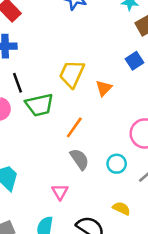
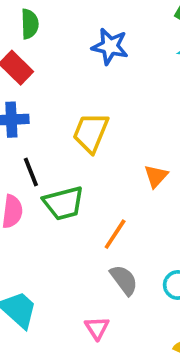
yellow trapezoid: (72, 74) -> (91, 133), moved

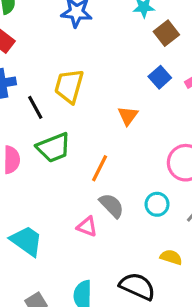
black line: (31, 172) -> (35, 107), moved
pink triangle: (97, 328) -> (87, 227), moved, turned -30

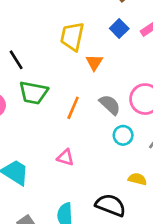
yellow trapezoid: (69, 86) -> (72, 36), moved
green trapezoid: (54, 148) -> (33, 93), turned 36
gray semicircle: (112, 206) -> (110, 105), moved

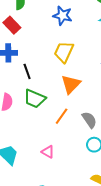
yellow trapezoid: (72, 36) -> (64, 52), moved
orange triangle: (94, 62) -> (71, 84), moved, size x1.5

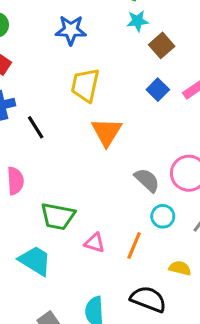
green trapezoid: (35, 99) -> (58, 216), moved
orange line: (62, 116) -> (134, 246), moved

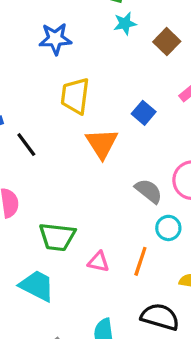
brown square: (162, 45) -> (167, 42), moved
blue square: (158, 90) -> (144, 113), moved

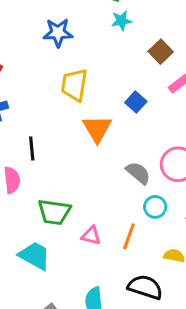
brown square: (167, 42) -> (161, 52), moved
black line: (26, 145) -> (32, 148), moved, turned 30

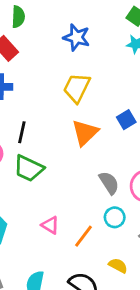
green trapezoid: (54, 212) -> (29, 168), moved

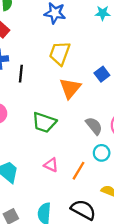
black line: (22, 132) -> (21, 74), moved
green trapezoid: (29, 168) -> (44, 122), moved

